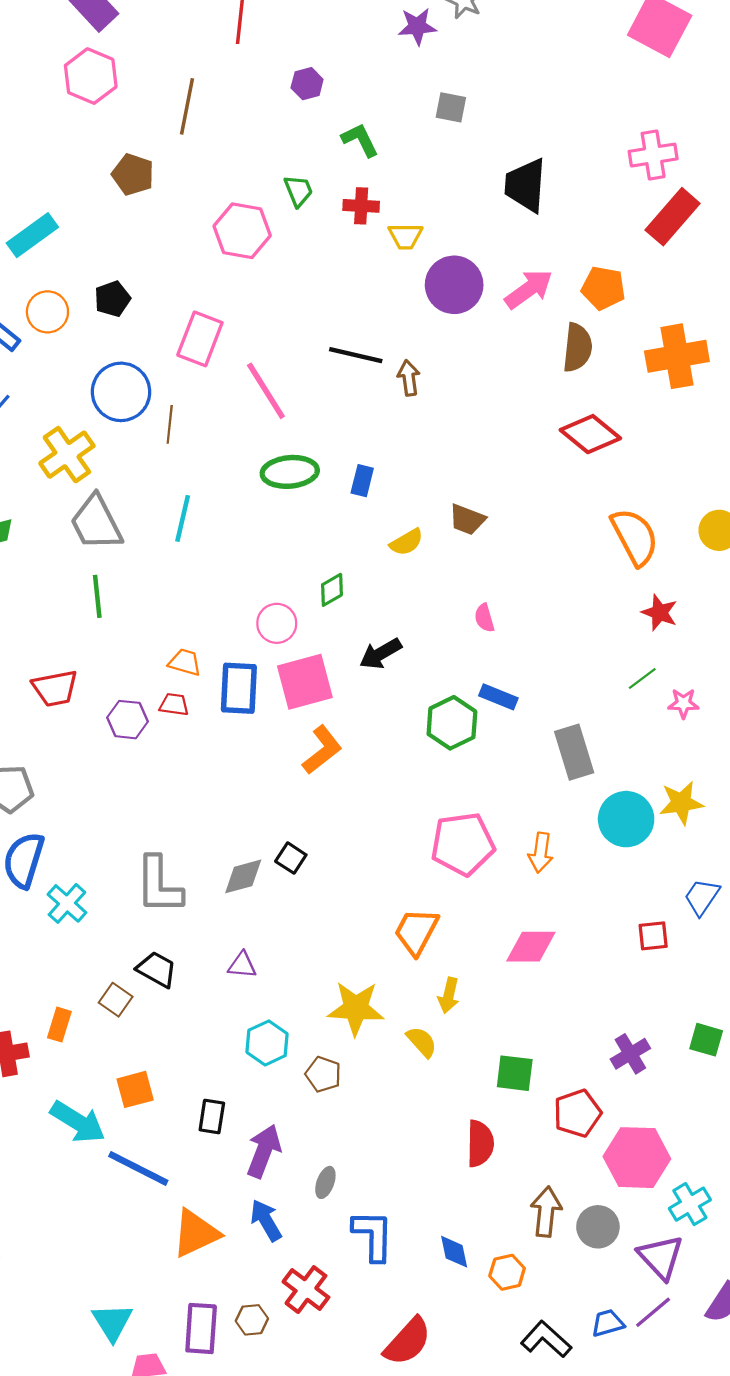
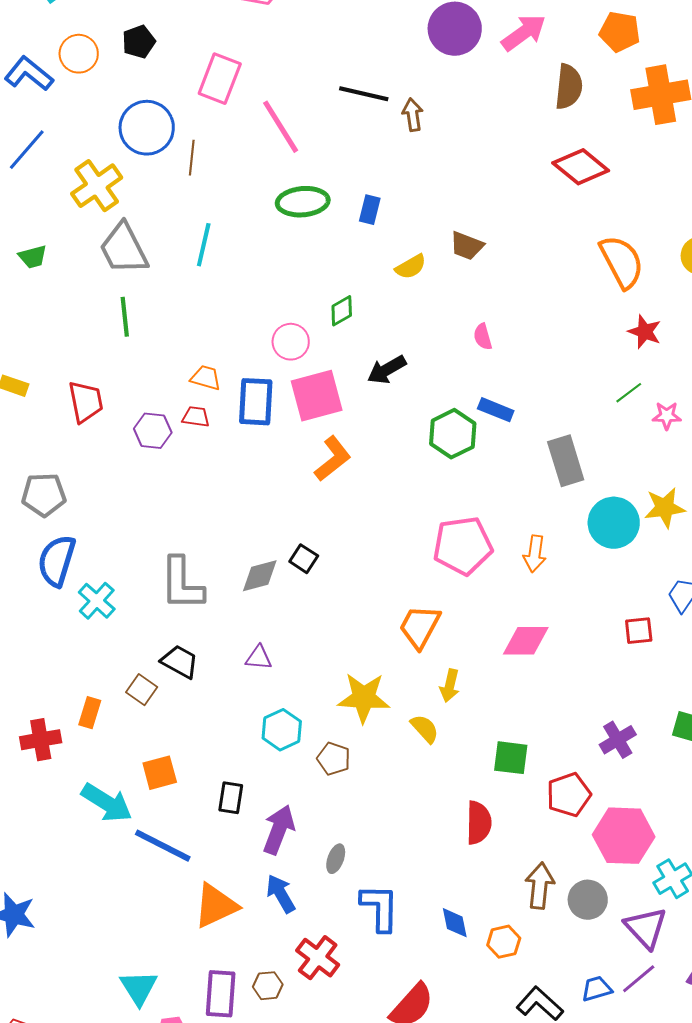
orange pentagon: (603, 288) -> (620, 32), moved
red trapezoid: (55, 688) -> (86, 402), turned -90

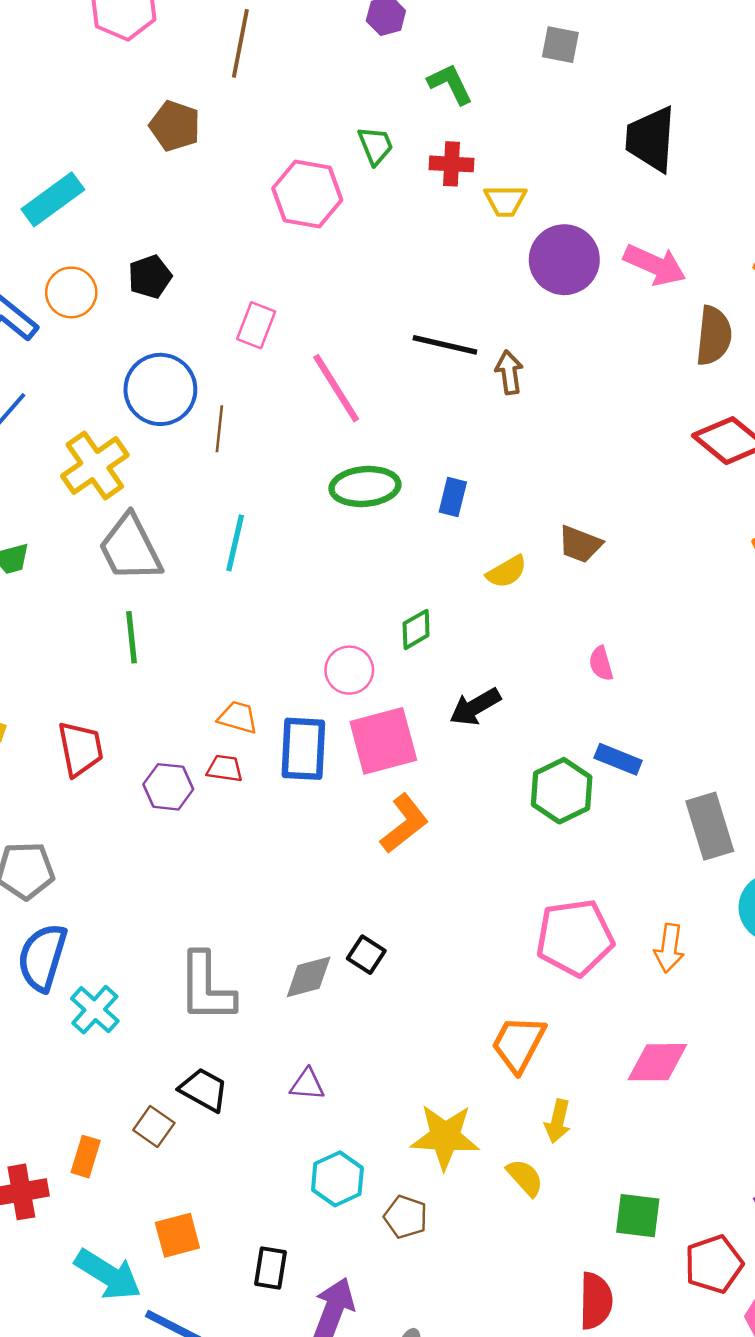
pink arrow: (524, 33) -> (655, 265), turned 60
pink rectangle: (220, 79) -> (256, 325), size x0.7

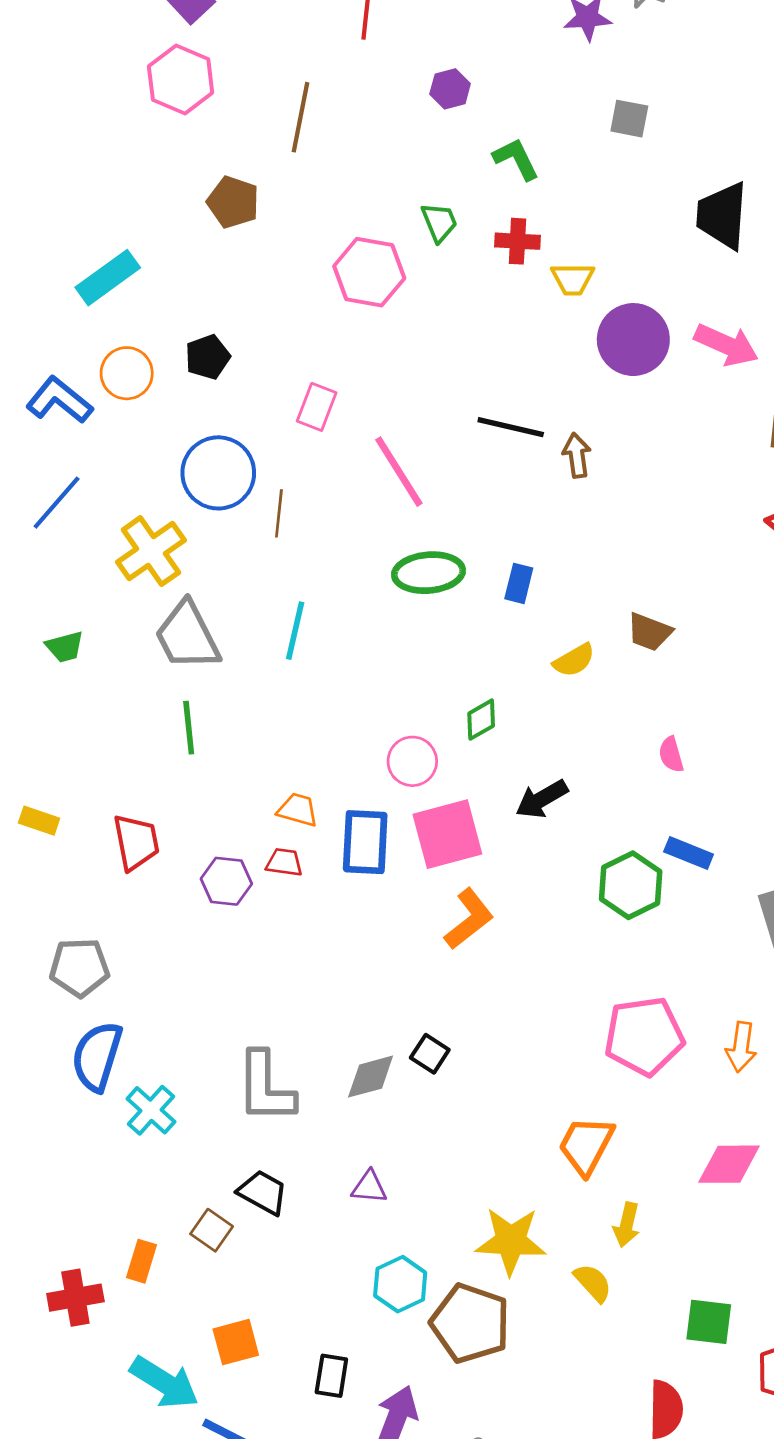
brown pentagon: (406, 1217) -> (470, 1323), size x1.8

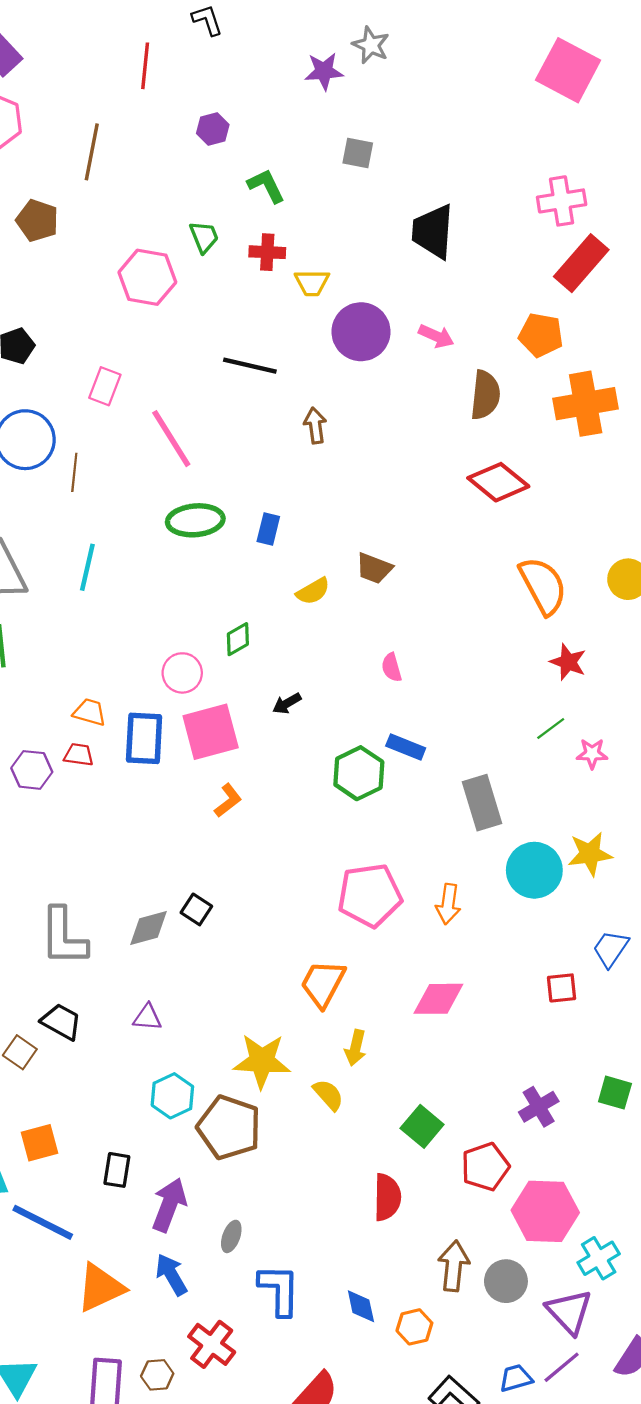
pink arrow: (726, 345) -> (436, 336), size x0.7
black line: (511, 427) -> (250, 366), moved
black arrow: (542, 799) -> (287, 703), size x0.7
orange L-shape: (469, 919) -> (228, 800), size x0.7
green square: (709, 1322) -> (422, 1126), turned 33

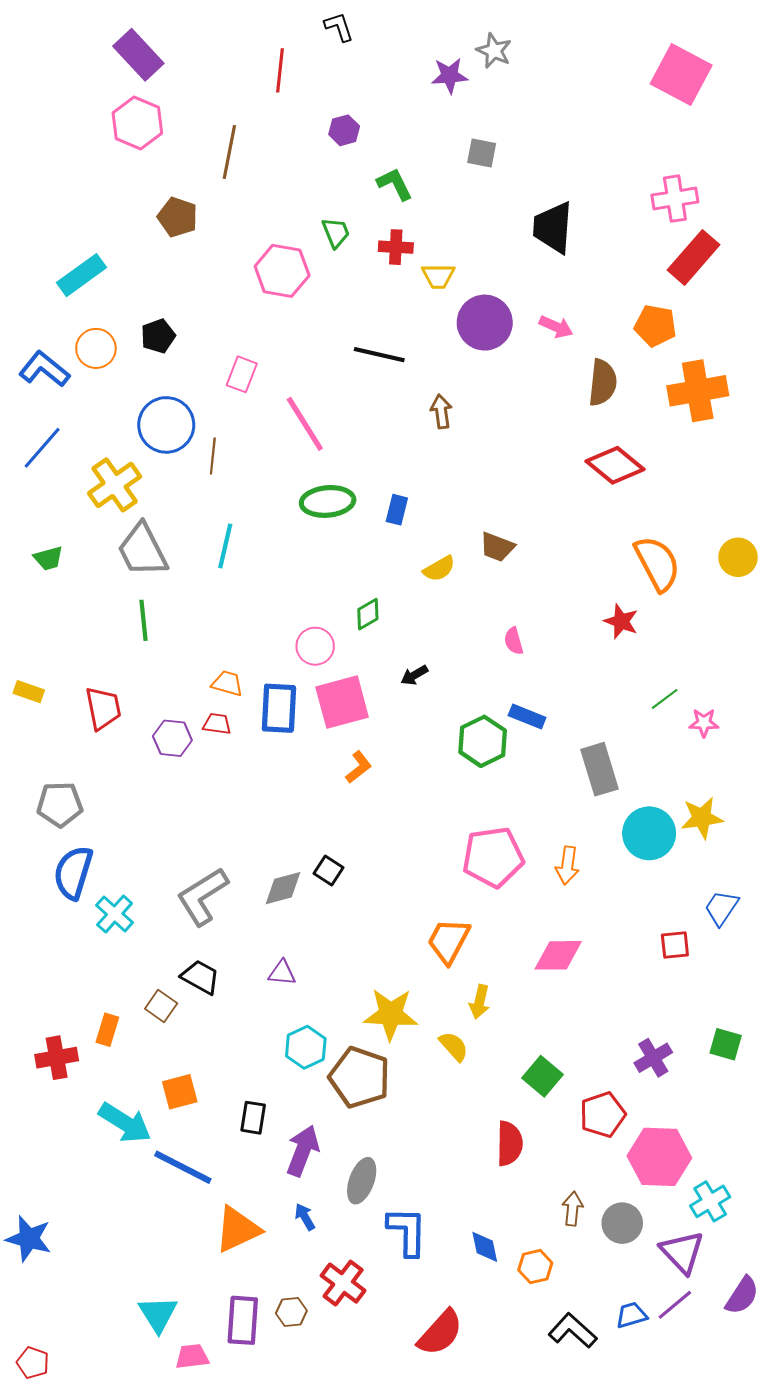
red star: (568, 662) -> (621, 621), moved
gray L-shape: (63, 937) -> (202, 896), turned 58
gray ellipse: (231, 1236) -> (362, 1181), size x1.5
brown arrow: (454, 1266) -> (573, 1209), size x0.7
blue arrow: (171, 1275) -> (305, 1217), size x0.7

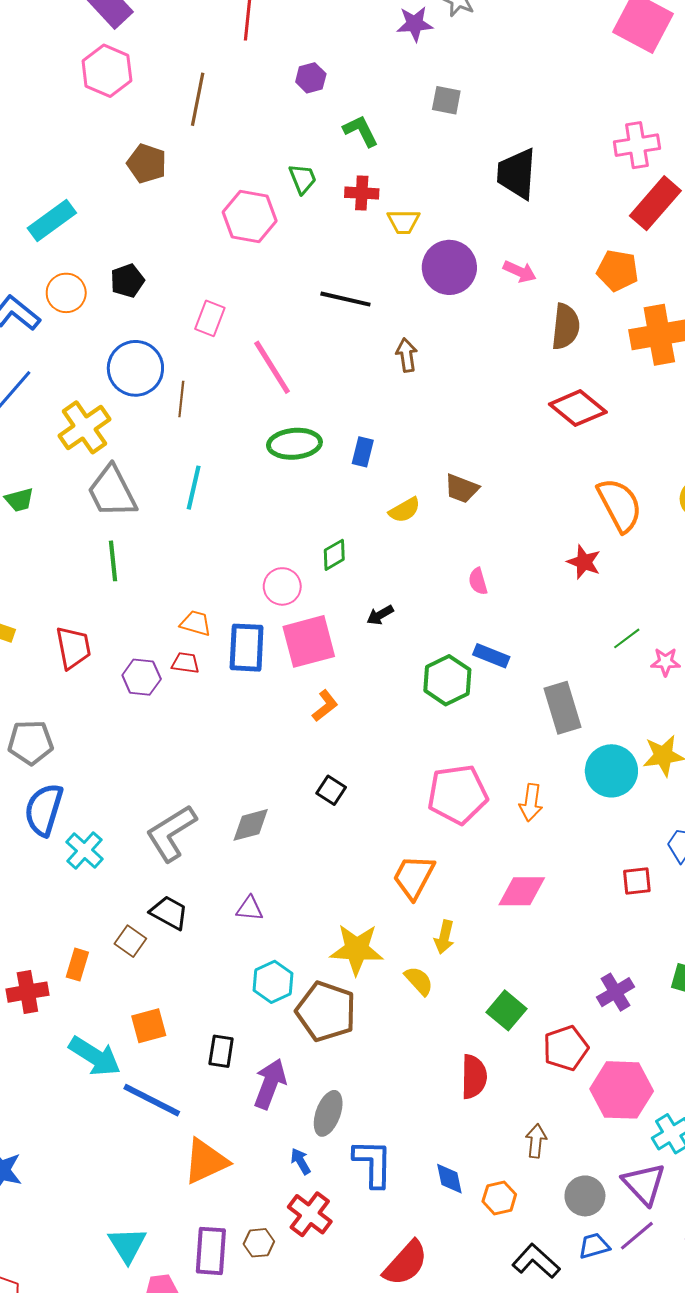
black square: (329, 871) -> (331, 790), moved
blue arrow: (305, 1217) -> (301, 1161), moved
gray circle: (622, 1223) -> (585, 1196), moved

